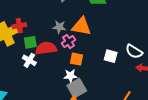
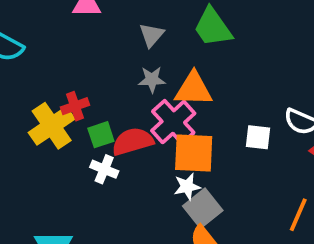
gray star: (59, 27) -> (152, 80), moved
pink cross: (68, 42) -> (173, 122), size x1.6
orange square: (76, 59) -> (194, 153), size x1.6

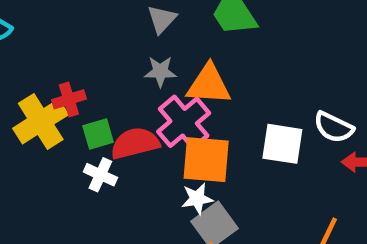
white square: (258, 137) -> (282, 144), size x1.4

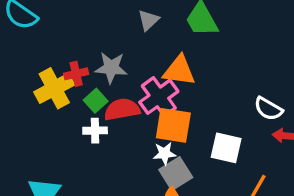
gray star: (160, 71) -> (111, 68), moved, size x1.4
green square: (98, 134) -> (96, 101), turned -30
white square: (282, 144) -> (226, 148), moved
white cross: (100, 175) -> (95, 131), turned -30

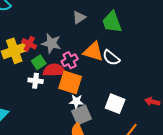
red cross: (76, 74) -> (29, 44), turned 32
pink cross: (159, 97) -> (70, 60), moved, size x0.7
white semicircle: (268, 109) -> (111, 58), moved
orange square: (173, 125) -> (70, 82), moved

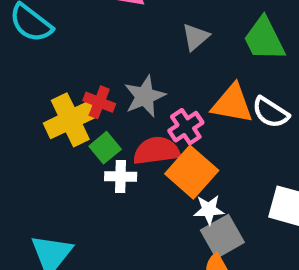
gray star: (51, 43) -> (145, 96), turned -30
green square: (39, 62) -> (105, 148), moved
orange square: (70, 82) -> (192, 172), turned 30

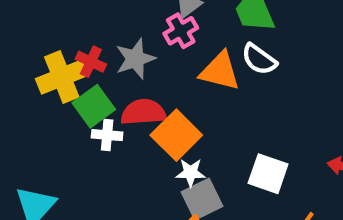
white semicircle: (270, 112) -> (259, 59), moved
pink cross: (186, 127) -> (181, 31), moved
green square: (105, 148) -> (94, 106), size x1.4

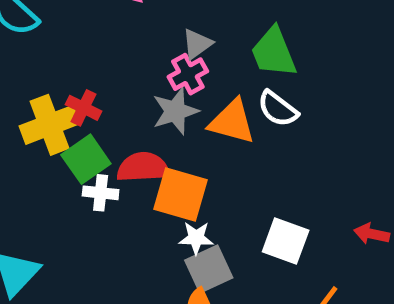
gray star: (135, 59) -> (175, 111), moved
orange square: (176, 135) -> (180, 194), turned -30

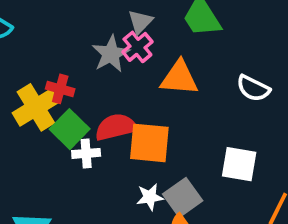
white semicircle: (278, 109) -> (253, 88), moved
gray star: (175, 111) -> (111, 54), moved
white star: (196, 238) -> (150, 197), moved

